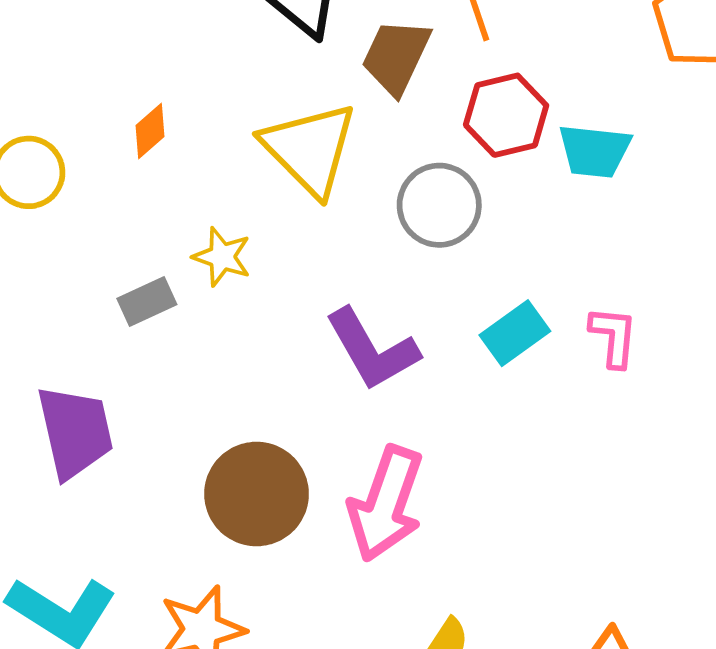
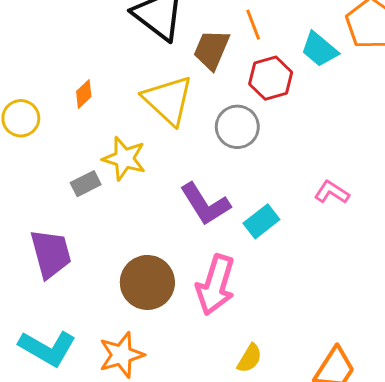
cyan trapezoid: (595, 151) -> (319, 49), moved, turned 36
yellow star: (222, 257) -> (124, 159), size x1.4
cyan rectangle: (515, 333) -> (261, 221), moved
pink L-shape: (614, 337) -> (332, 192), turned -60

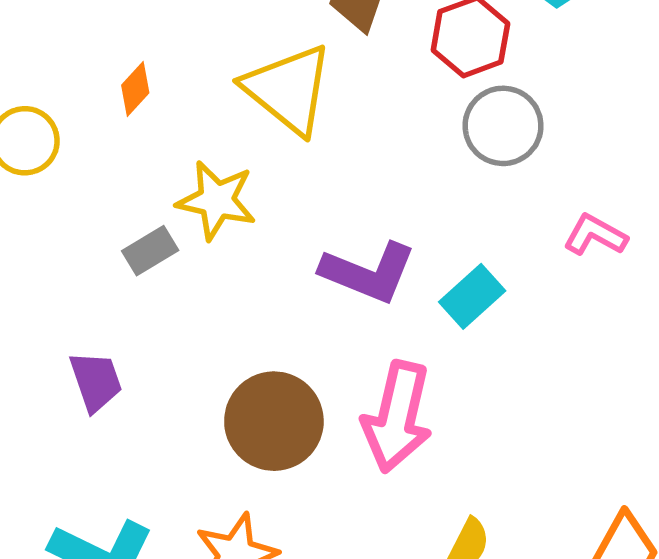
gray circle: (237, 127) -> (503, 126), moved
purple L-shape: (205, 204) -> (368, 272), turned -32
purple trapezoid: (51, 254) -> (96, 381), size x0.7

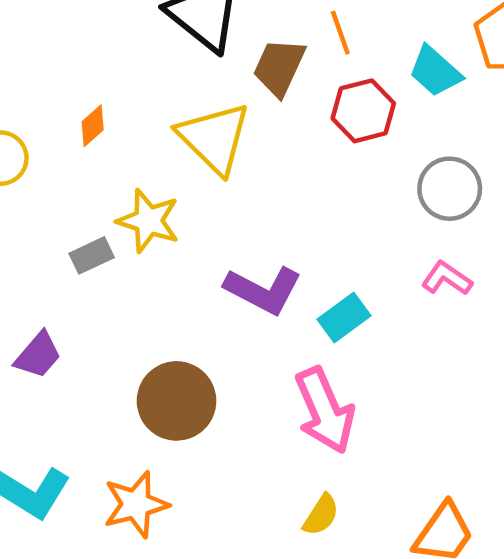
gray circle: (503, 126) -> (450, 189), moved
purple trapezoid: (96, 381) -> (38, 355), turned 54
pink arrow: (397, 417) -> (325, 411), moved, turned -42

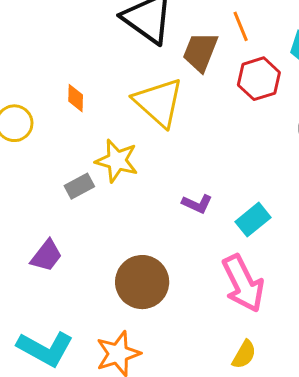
orange diamond: (93, 126) -> (76, 98), turned -44
purple L-shape: (263, 290) -> (197, 204), size x0.6

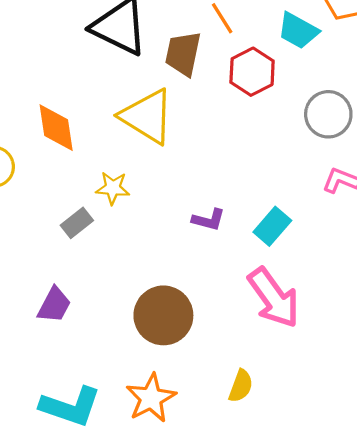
orange diamond: (76, 98) -> (56, 128), size x1.6
yellow star: (117, 161) -> (113, 188), size x0.7
yellow semicircle: (244, 354) -> (241, 386), moved

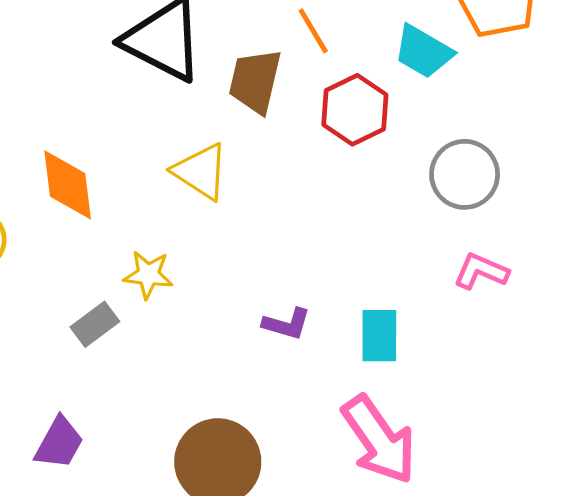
yellow triangle: (147, 116) -> (201, 171), size x0.7
cyan rectangle: (272, 226) -> (379, 336), turned -42

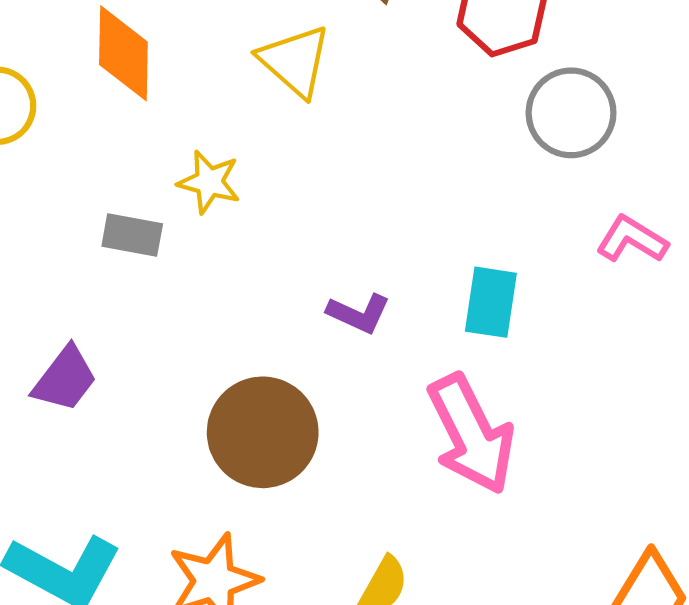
gray circle: (465, 174) -> (571, 113), moved
gray rectangle: (95, 324) -> (132, 235), turned 39
purple L-shape: (287, 324) -> (359, 313), moved

